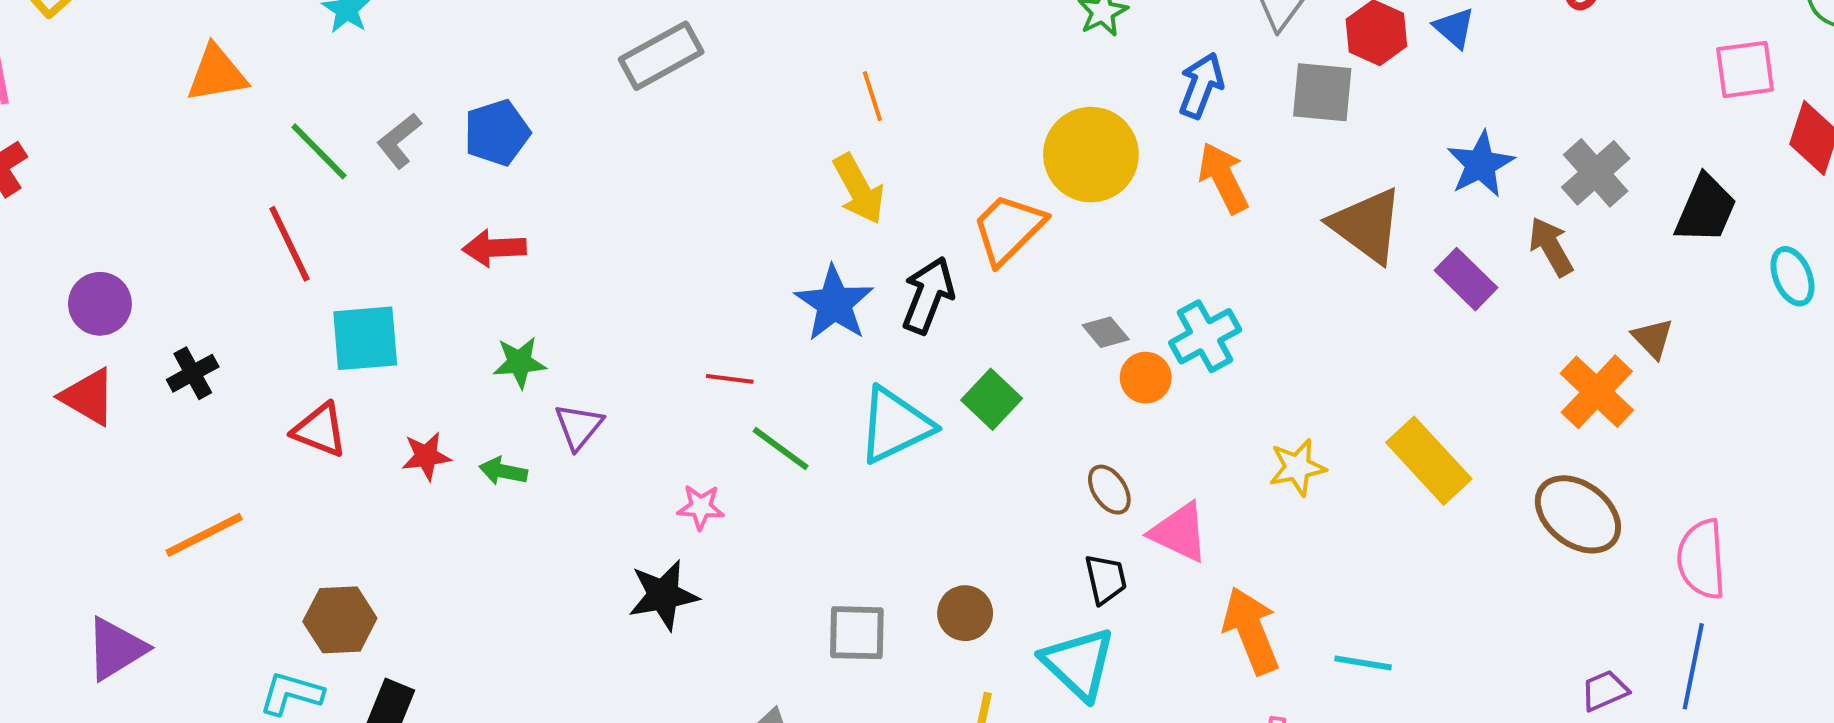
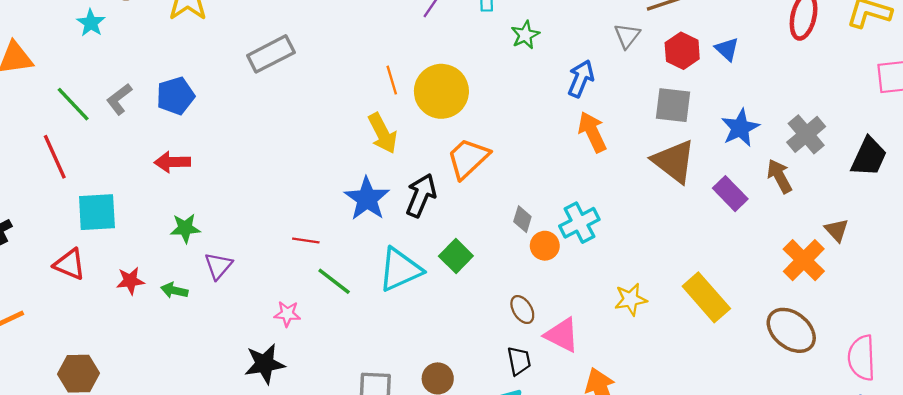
gray square: (1322, 92) -> (673, 105), moved
yellow circle: (1091, 155) -> (441, 91), moved
gray diamond: (1106, 332) -> (522, 219), turned 55

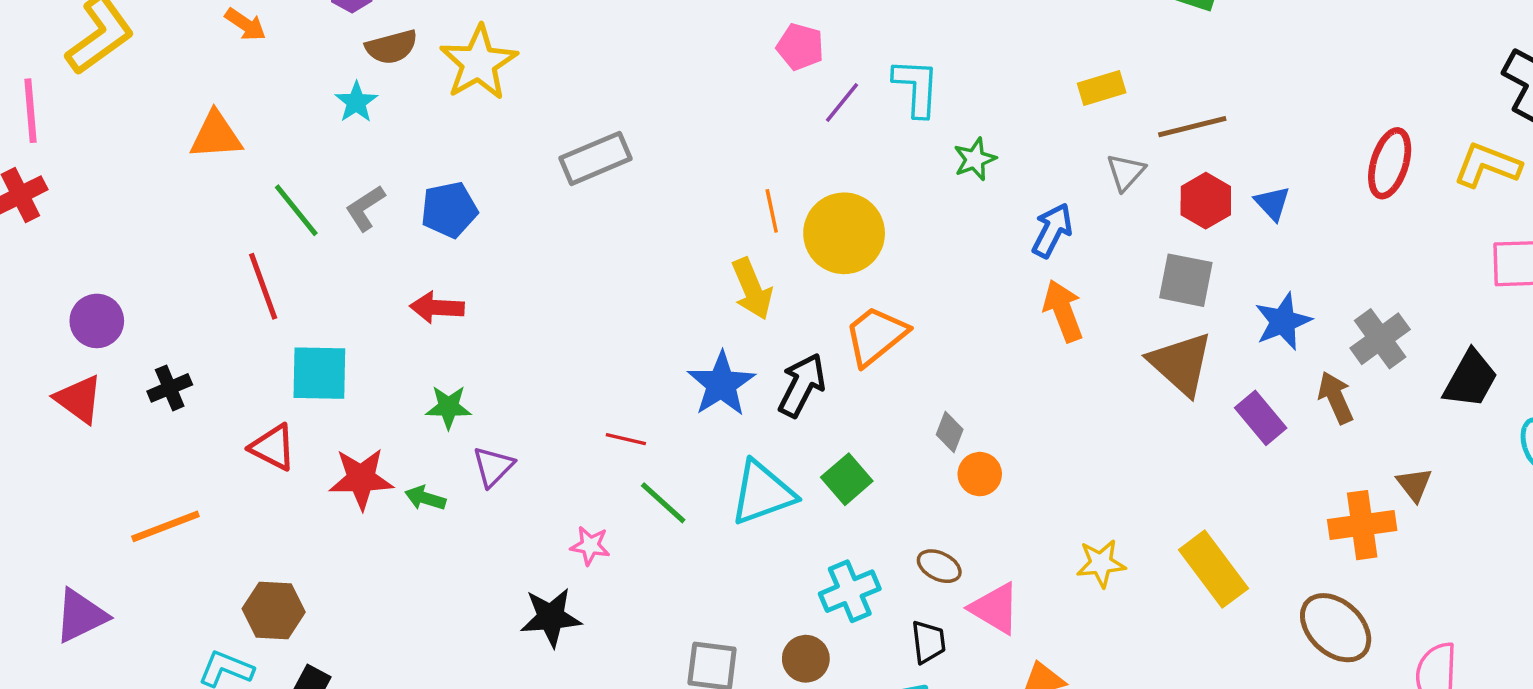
cyan star: (91, 23) -> (356, 102), moved
cyan cross: (579, 223) -> (850, 591), moved
orange cross: (804, 260) -> (1362, 525), turned 33
red star: (130, 281) -> (361, 479), size x1.5
brown ellipse: (522, 310) -> (939, 566), turned -36

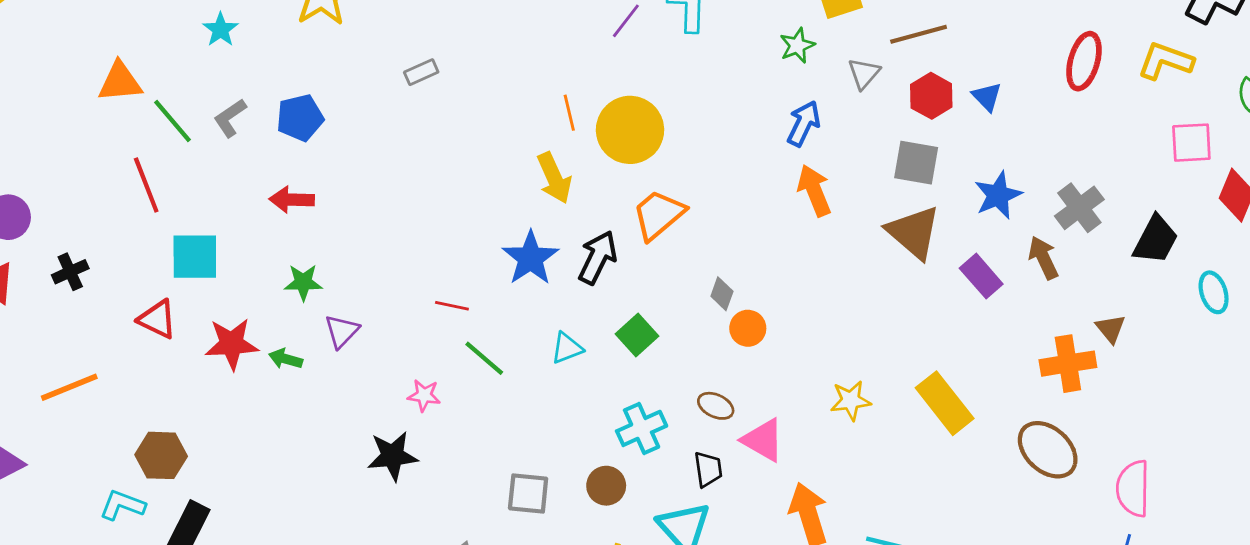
orange triangle: (216, 135) -> (120, 82), moved
gray rectangle: (595, 158) -> (421, 72), size x0.6
green star: (975, 159) -> (797, 46), moved
cyan triangle: (762, 493) -> (567, 348), size x0.6

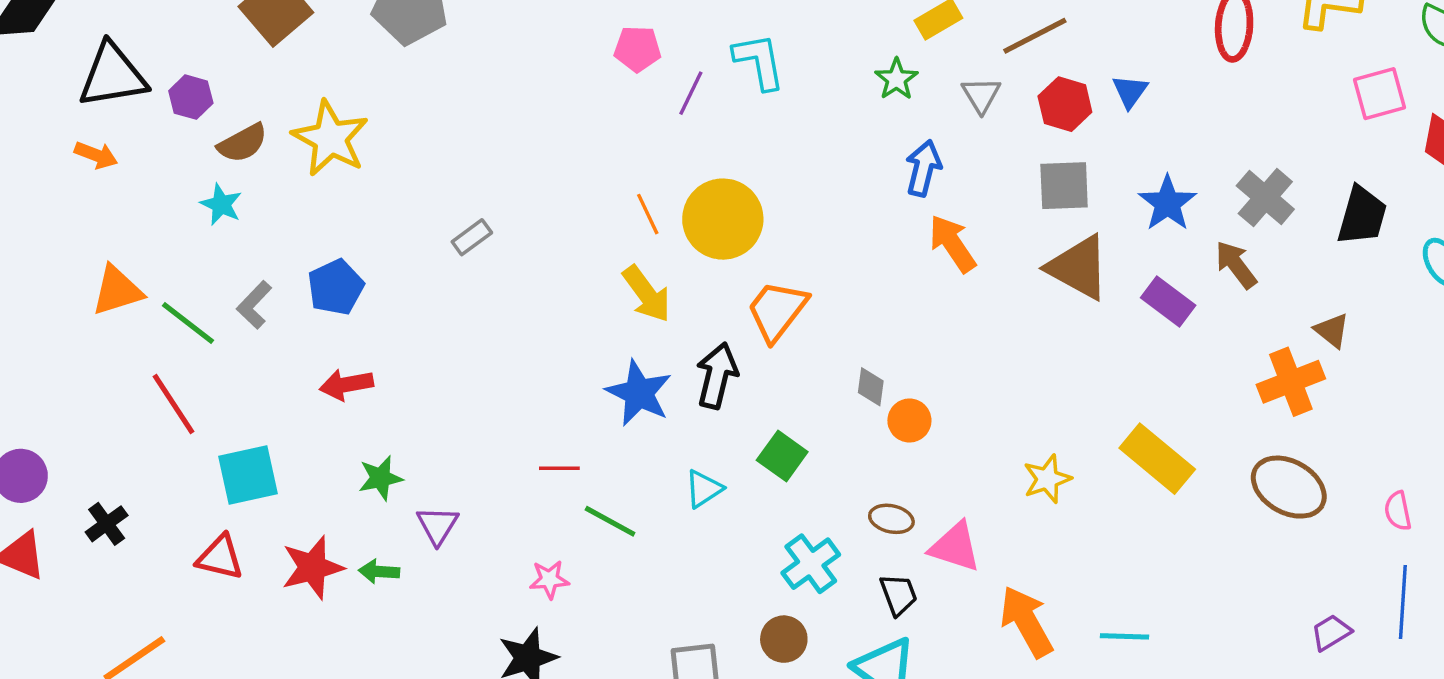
gray rectangle: (421, 72) -> (472, 237), moved
blue triangle: (987, 97) -> (1130, 91), turned 32
pink semicircle: (1133, 488) -> (1398, 511), size x0.6

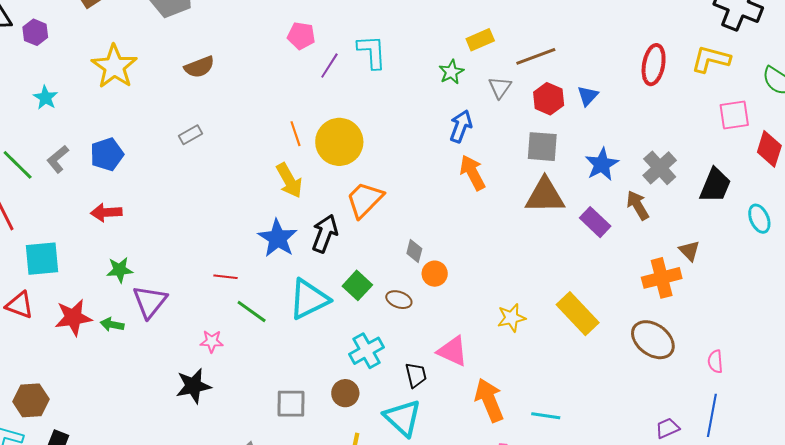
brown semicircle: (243, 143) -> (199, 67), moved
brown triangle: (1078, 267) -> (545, 196), turned -36
cyan triangle: (704, 489) -> (309, 299), size x1.8
brown ellipse: (891, 519) -> (399, 300), moved
purple triangle: (437, 525) -> (150, 302), size x1.4

